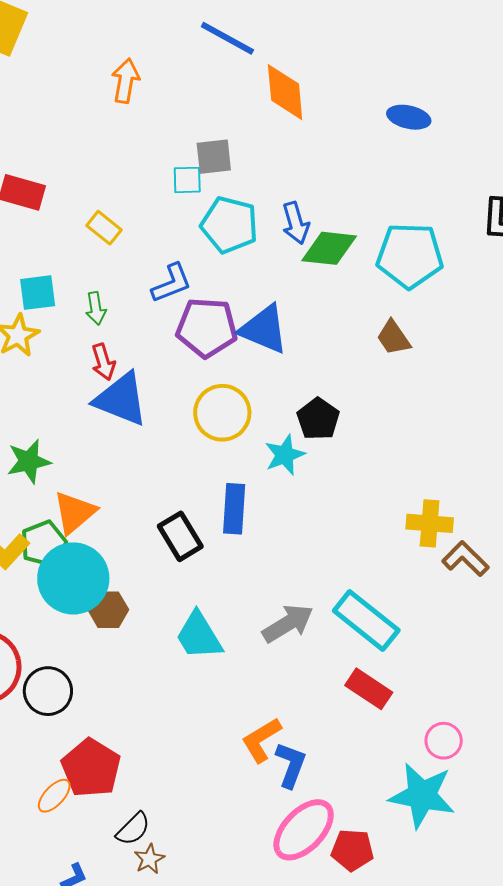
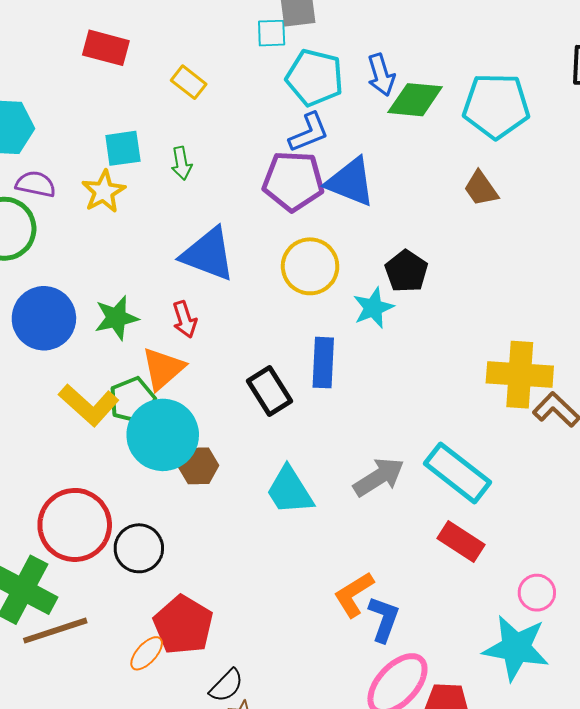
blue L-shape: (172, 283) -> (309, 133), moved
red arrow: (103, 362) -> (185, 319), moved
yellow cross: (430, 523) -> (520, 375), size x1.4

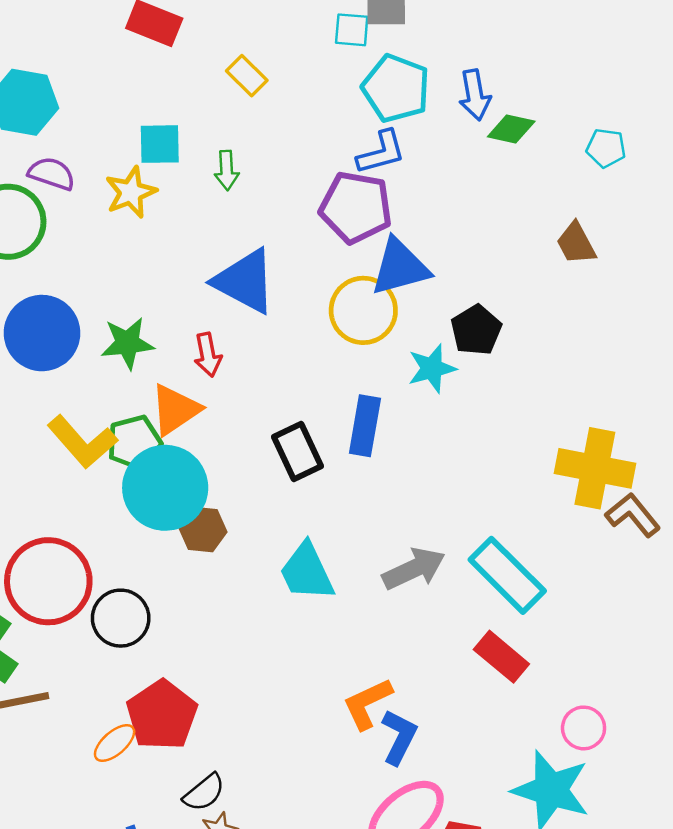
green diamond: (415, 100) -> (511, 129), size x0.7
cyan pentagon: (496, 106) -> (606, 148), size x0.5
blue triangle: (351, 182) -> (400, 267), moved, turned -44

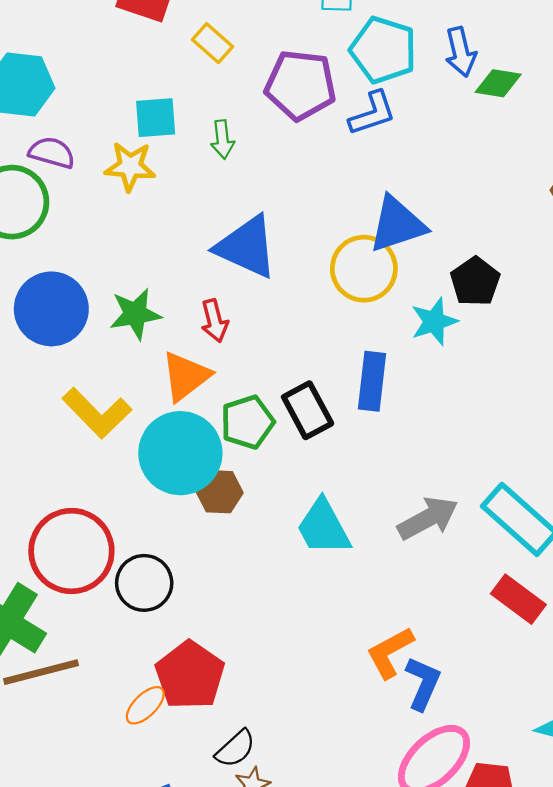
yellow rectangle: (247, 76) -> (212, 43), moved
yellow star: (131, 192) -> (130, 166), turned 30
purple pentagon: (356, 207) -> (300, 85), moved
green pentagon: (134, 442) -> (247, 422), moved

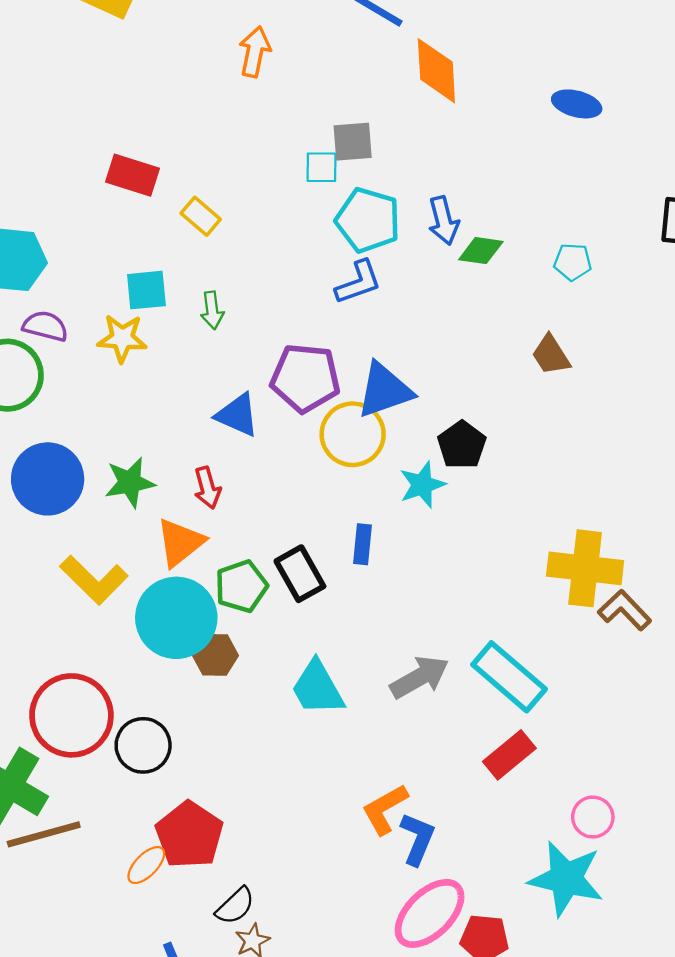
purple pentagon: (300, 85) -> (305, 378), moved
blue triangle: (247, 247) -> (237, 415), size x0.7
blue rectangle: (372, 381) -> (362, 544), size x0.7
red rectangle: (518, 599) -> (509, 755), turned -75

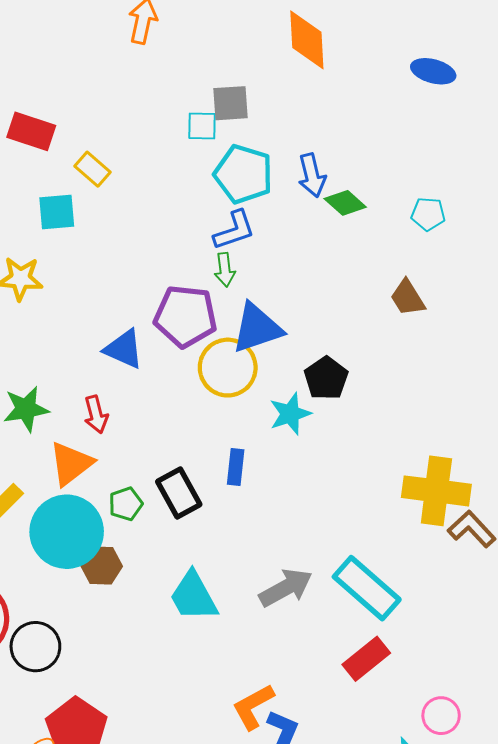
green diamond: (481, 251) -> (345, 203), turned 33
cyan square: (146, 290) -> (57, 212), moved
green arrow: (212, 310) -> (225, 270), moved
green pentagon: (241, 586) -> (126, 504), size x0.7

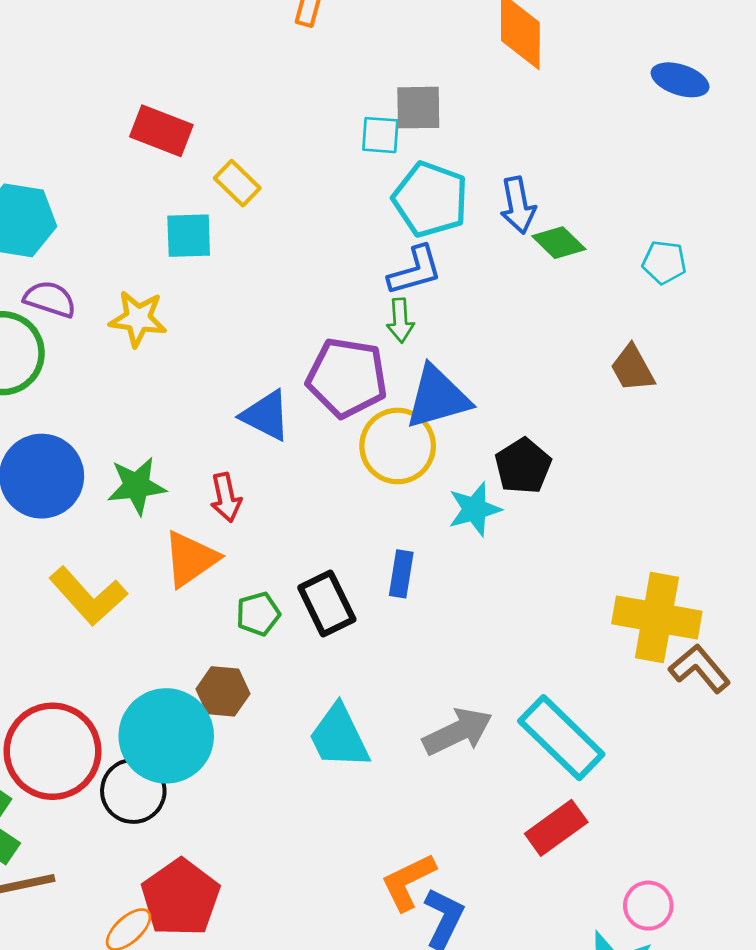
cyan circle: (67, 532) -> (166, 736), moved

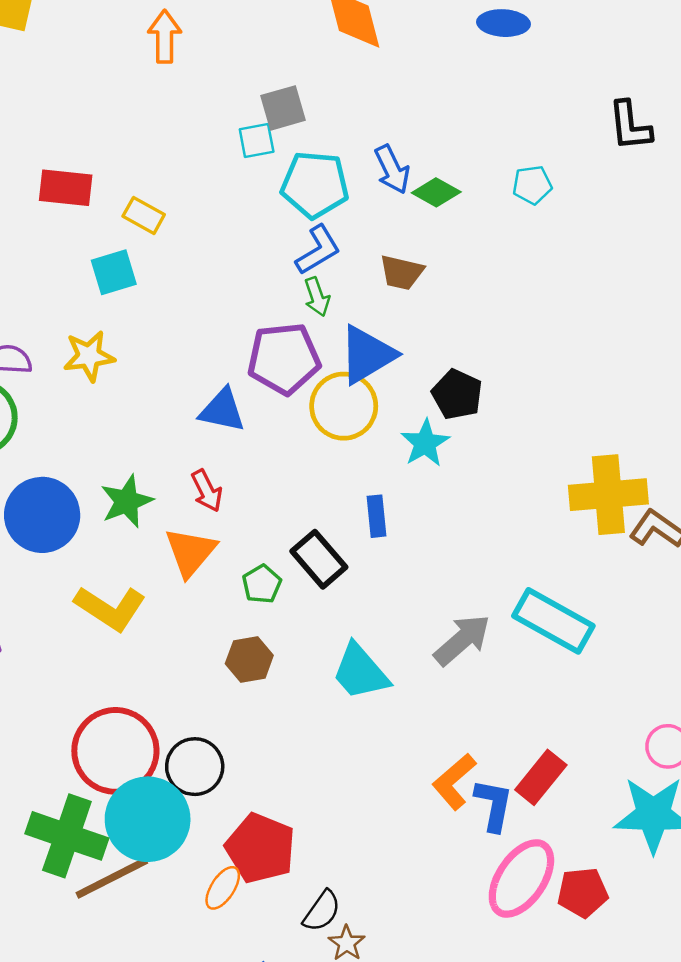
brown trapezoid: (632, 368) -> (402, 272), moved, turned -33
cyan circle: (166, 736) -> (148, 819), moved
red rectangle: (556, 828) -> (541, 777), moved

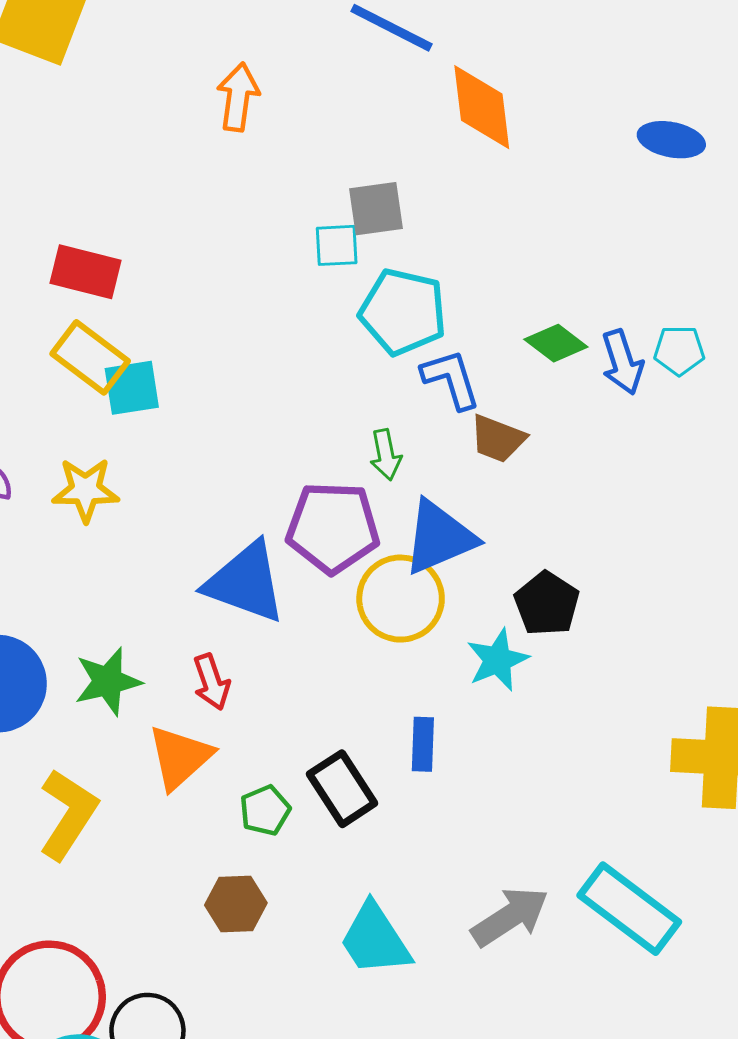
blue arrow: (392, 169) -> (622, 362), moved
yellow rectangle: (144, 215) -> (90, 357), moved, size x1.4
blue L-shape: (318, 250) -> (451, 379), moved, turned -84
blue triangle: (222, 410) -> (246, 582), size x1.4
yellow L-shape: (110, 608) -> (68, 814), turned -98

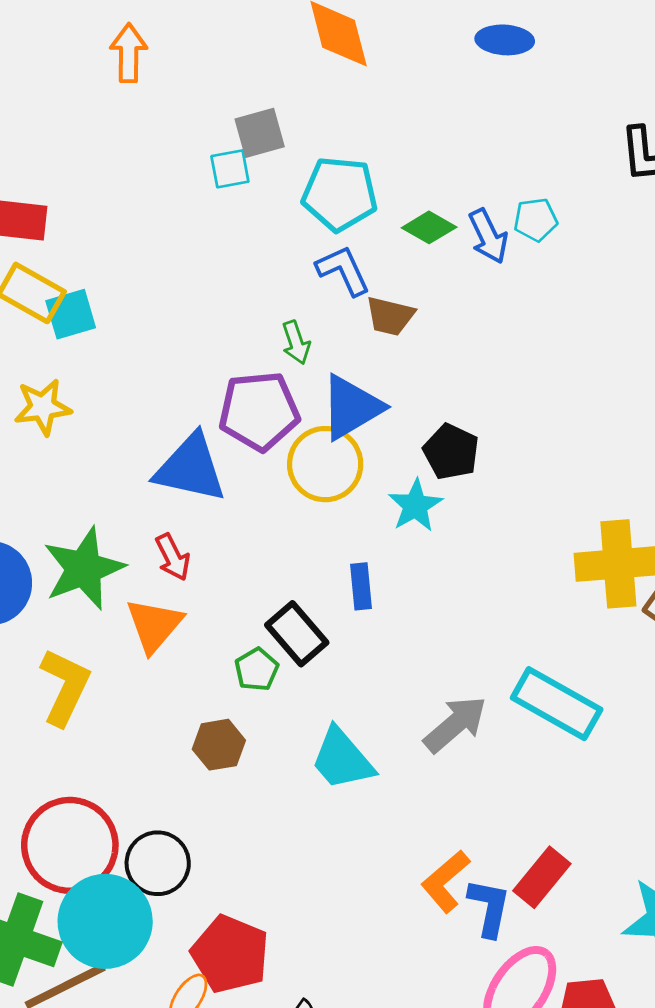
cyan pentagon: (403, 312) -> (340, 194), moved
green star: (108, 681) -> (84, 569), size x1.4
green pentagon: (265, 810) -> (257, 669), moved

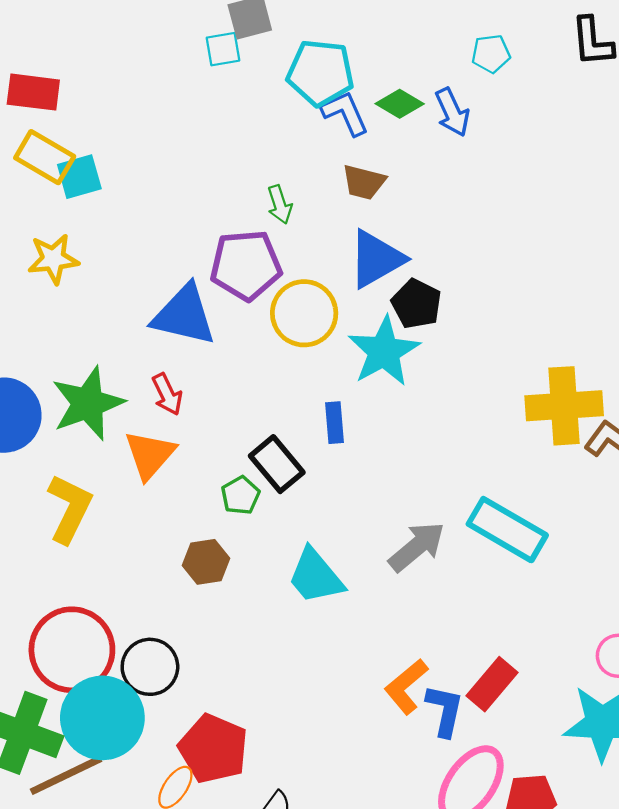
cyan pentagon: (536, 220) -> (491, 54), moved
blue L-shape: (343, 270) -> (345, 113), moved
blue triangle: (351, 407) -> (376, 259), moved
cyan star: (415, 506) -> (384, 351), size x1.5

